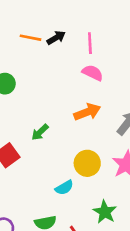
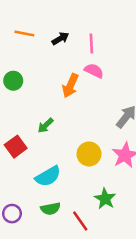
orange line: (30, 38) -> (24, 34), moved
orange arrow: (87, 112) -> (70, 86), moved, turned 135
cyan semicircle: (64, 188) -> (48, 176), moved, size x1.5

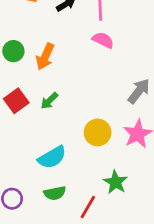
orange arrow: (70, 86) -> (45, 57), moved
red square: (16, 147) -> (16, 101), moved
red line: (80, 221) -> (88, 207), turned 65

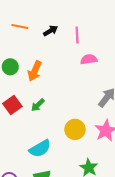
pink semicircle: (103, 40) -> (89, 59), moved, turned -35

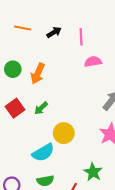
yellow circle: (75, 129) -> (64, 133), moved

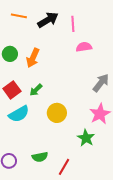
black arrow: (54, 32) -> (48, 20), size x1.5
cyan semicircle: (43, 153) -> (19, 114), moved
green star: (93, 172) -> (86, 138), moved

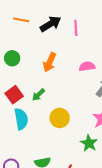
pink semicircle: (84, 47) -> (87, 66), moved
orange arrow: (33, 58) -> (50, 62), moved
cyan semicircle: (19, 114) -> (21, 119), turned -70

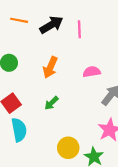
green arrow: (38, 95) -> (51, 103), moved
yellow circle: (60, 118) -> (68, 148), moved

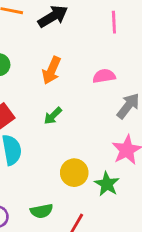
pink line: (79, 29) -> (114, 22), moved

